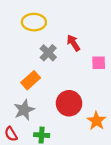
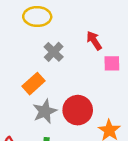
red arrow: (73, 43) -> (94, 41), moved
gray star: (24, 110) -> (45, 111), moved

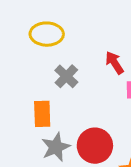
orange rectangle: (33, 84) -> (42, 114), turned -50

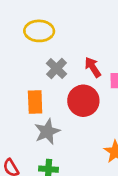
red arrow: (115, 63) -> (93, 67), moved
red circle: (95, 146) -> (83, 101), moved

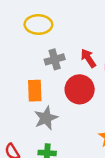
gray cross: (57, 69) -> (55, 59), turned 30

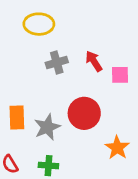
red circle: (80, 89) -> (84, 113), moved
orange rectangle: (35, 91) -> (17, 117), moved

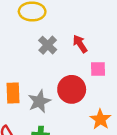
gray cross: (57, 62) -> (48, 45), turned -30
pink square: (120, 75) -> (98, 69), moved

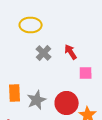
red circle: (72, 89) -> (67, 103), moved

